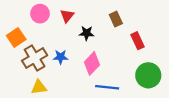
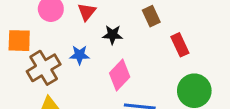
orange square: (16, 37) -> (19, 41), turned 36
blue star: (61, 57) -> (80, 55), moved

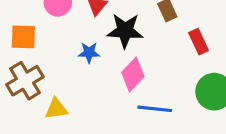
black star: (113, 35) -> (125, 31), size x1.6
brown cross: (44, 68) -> (25, 81), moved

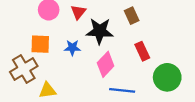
orange square: (23, 37) -> (40, 44), moved
red rectangle: (199, 42) -> (142, 51), moved

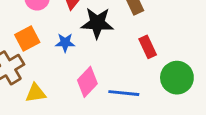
orange square: (40, 44) -> (27, 38), turned -30
pink diamond: (106, 64) -> (87, 82), moved

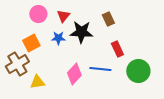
blue star: (65, 43) -> (58, 38), moved
blue line: (124, 93) -> (100, 69), moved

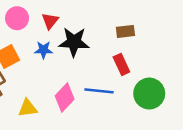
brown rectangle: (108, 19) -> (125, 31), moved, turned -72
yellow triangle: (37, 82) -> (28, 108), moved

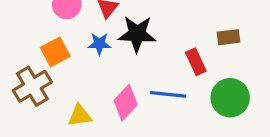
brown rectangle: (125, 31) -> (229, 37), moved

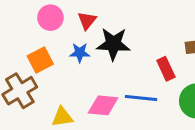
pink diamond: (126, 103) -> (103, 105), turned 52

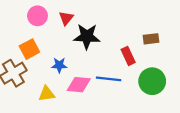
blue star: (80, 53) -> (59, 65), moved

